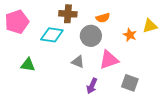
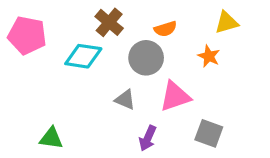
brown cross: (68, 14) -> (109, 22), turned 36
pink pentagon: (17, 22) -> (27, 35), turned 30
yellow triangle: (150, 26) -> (227, 22), moved
green triangle: (28, 65) -> (51, 138), moved

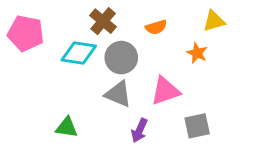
gray circle: (146, 58) -> (121, 58), moved
gray triangle: (125, 100) -> (118, 94), size x1.4
gray square: (209, 133) -> (197, 126), turned -32
green triangle: (51, 138) -> (67, 127), moved

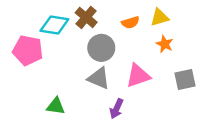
yellow triangle: (214, 21) -> (160, 17), moved
pink pentagon: (26, 33) -> (28, 50), moved
cyan diamond: (79, 53) -> (54, 25), moved
gray square: (197, 126) -> (185, 80), moved

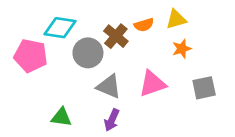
brown cross: (86, 17) -> (116, 36), moved
orange star: (165, 44) -> (182, 49), turned 30
gray circle: (101, 48) -> (88, 53), moved
purple arrow: (116, 109) -> (112, 120), moved

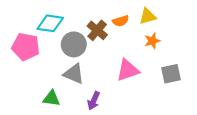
gray triangle: (109, 86) -> (74, 74), moved

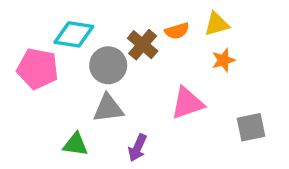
gray triangle: (74, 74) -> (108, 108), turned -30
gray square: (171, 74) -> (251, 127), moved

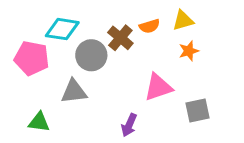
gray triangle: (108, 108) -> (74, 92), moved
gray square: (251, 127) -> (197, 111), moved
green triangle: (76, 144) -> (39, 122), moved
purple arrow: (137, 148) -> (129, 125), moved

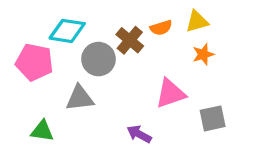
purple arrow: (129, 125) -> (139, 134), turned 95

